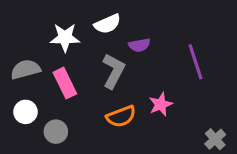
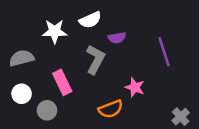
pink rectangle: (65, 83) -> (62, 82), moved
pink star: (161, 104) -> (135, 87), turned -30
orange semicircle: (121, 116) -> (111, 109), moved

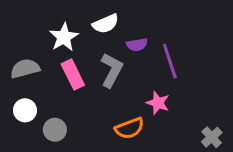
white star: (55, 31) -> (64, 37), turned -30
purple line: (164, 52) -> (170, 61), moved
pink rectangle: (62, 82) -> (73, 74), moved

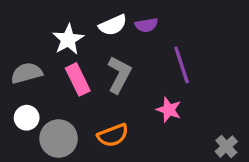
purple semicircle: (137, 45) -> (146, 25), moved
orange semicircle: (130, 128) -> (113, 135), moved
gray circle: (55, 130) -> (59, 138), size x1.5

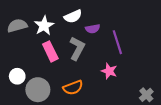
purple semicircle: (146, 25) -> (93, 29), moved
gray semicircle: (27, 73) -> (17, 26), moved

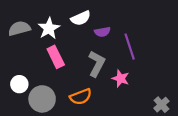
gray L-shape: (77, 48) -> (97, 64), moved

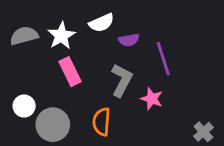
orange semicircle: (81, 97) -> (102, 122), turned 115

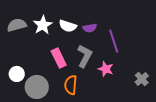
white semicircle: (102, 23) -> (68, 26), moved, turned 42
pink rectangle: (70, 72) -> (59, 58), moved
gray cross: (203, 132) -> (142, 79), moved

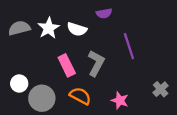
purple semicircle: (90, 28) -> (104, 13), moved
pink star: (106, 69) -> (120, 100), moved
orange semicircle: (71, 85) -> (80, 96), turned 114

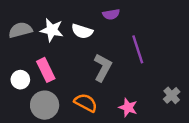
white star: (49, 28) -> (52, 30), turned -30
pink rectangle: (67, 65) -> (46, 70), moved
white circle: (19, 84) -> (20, 80), moved

